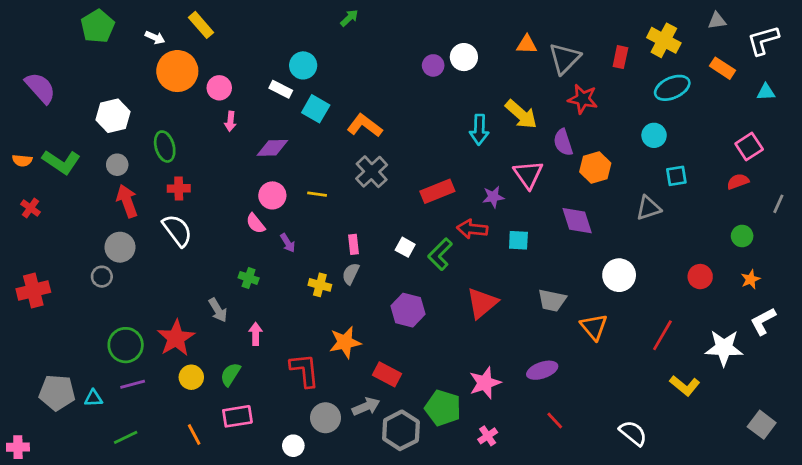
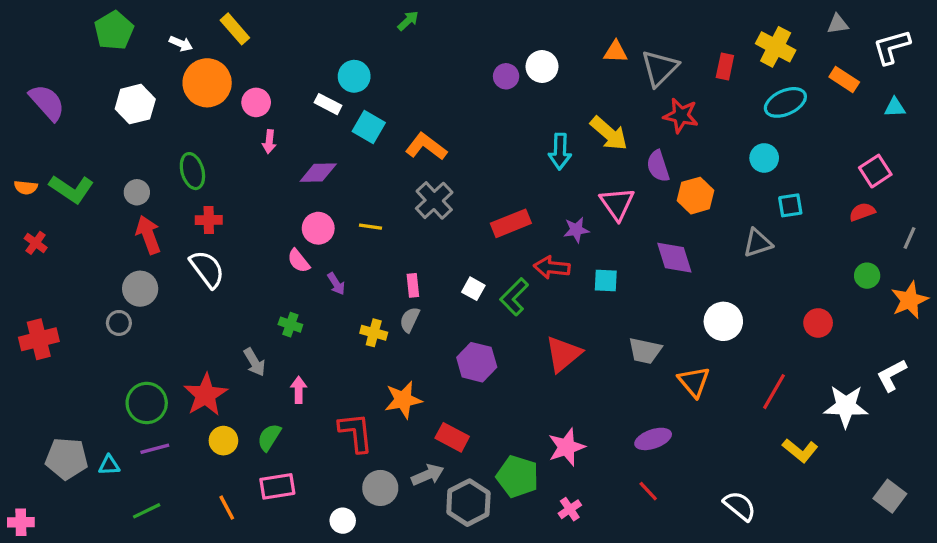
white hexagon: (113, 116) -> (135, 104), moved
orange star: (750, 279) -> (910, 300), moved, size x1.6
purple ellipse: (542, 370) -> (653, 439), moved

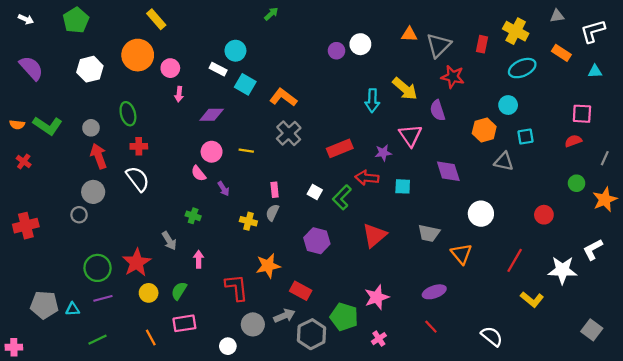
white arrow: (181, 44) -> (26, 19), moved
pink square: (875, 171) -> (582, 114), turned 36
orange hexagon: (696, 196) -> (484, 130), moved
gray triangle: (758, 243) -> (504, 161), turned 30

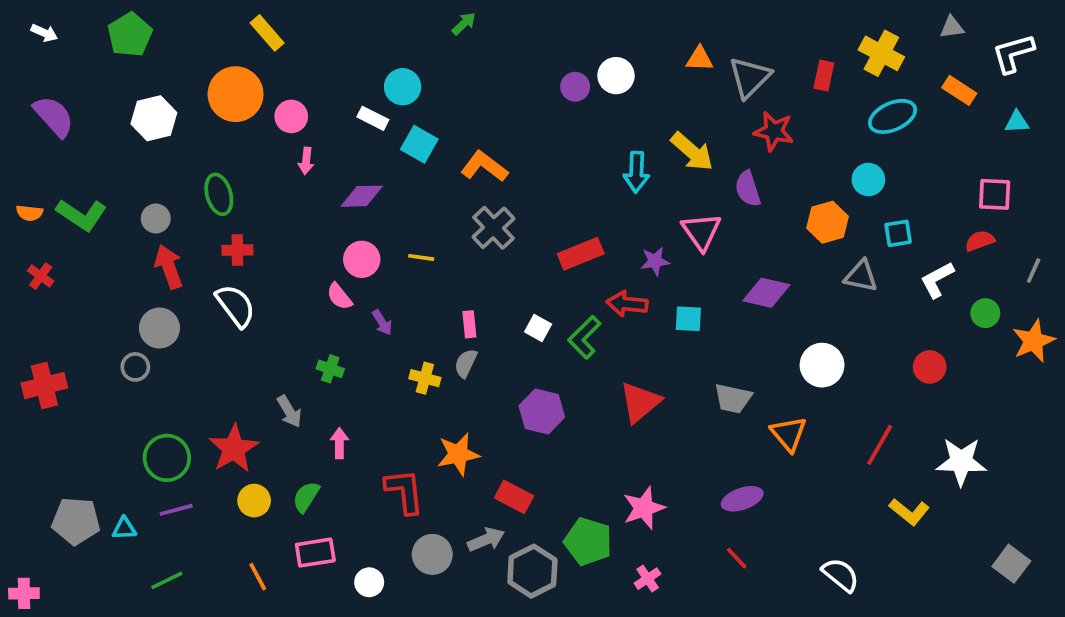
purple diamond: (448, 171) -> (766, 293), turned -60
white L-shape: (593, 249) -> (937, 280), moved
white circle: (228, 346) -> (369, 582), moved

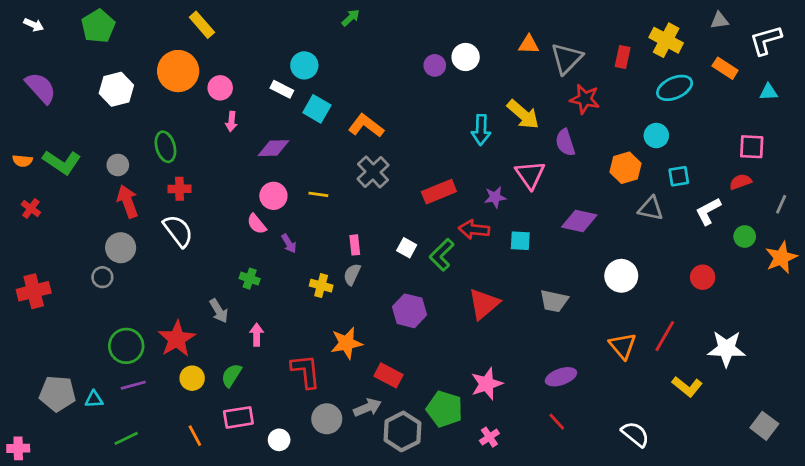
orange triangle: (789, 434) -> (623, 346), moved

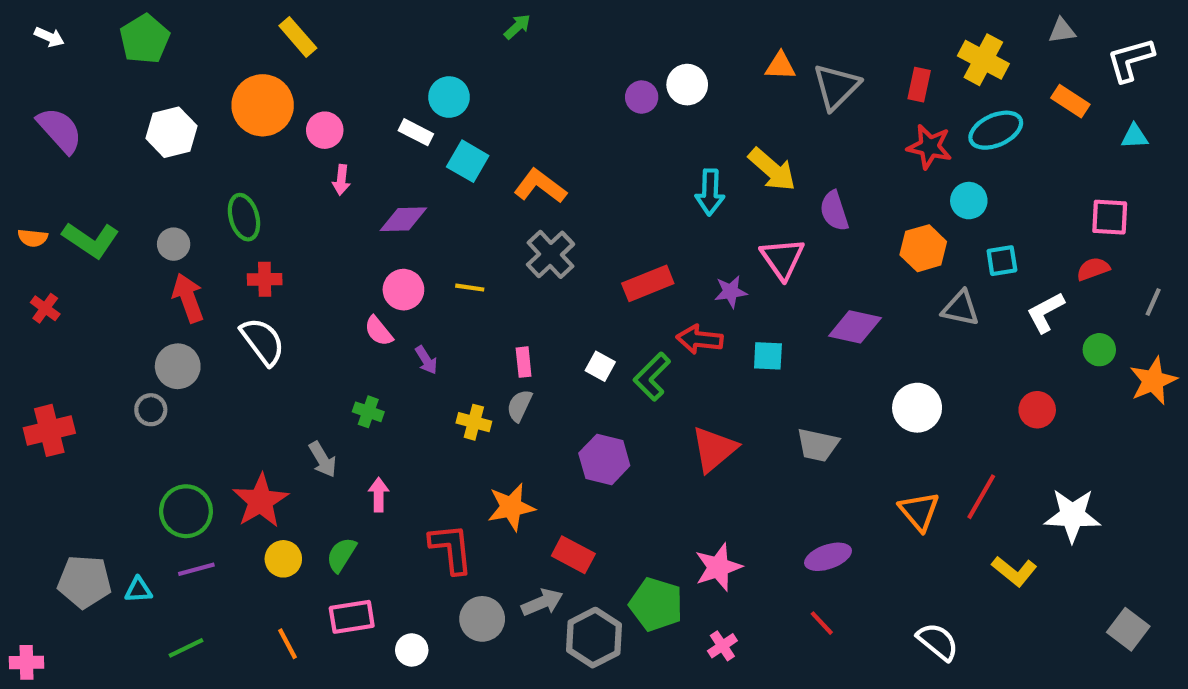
red star: (585, 99) -> (929, 147), moved

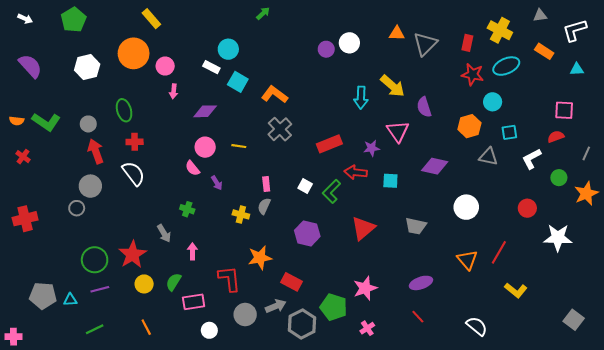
white star: (1072, 515) -> (558, 238), moved
pink rectangle: (352, 617) -> (194, 302), moved

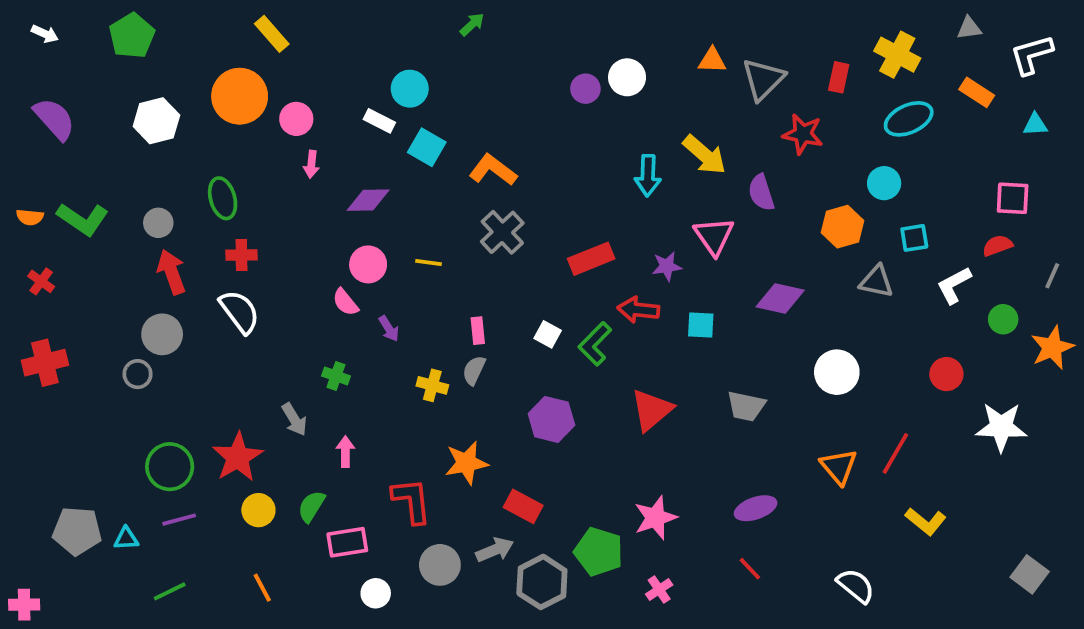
red star: (473, 74) -> (803, 134), moved
red cross: (25, 219) -> (45, 363), moved

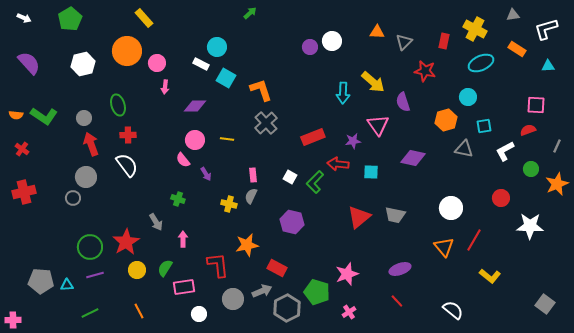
gray triangle: (763, 79) -> (404, 42), size x0.7
orange L-shape: (493, 170) -> (261, 90), turned 35
white circle: (837, 372) -> (451, 208), moved
red triangle: (652, 410) -> (359, 217), moved

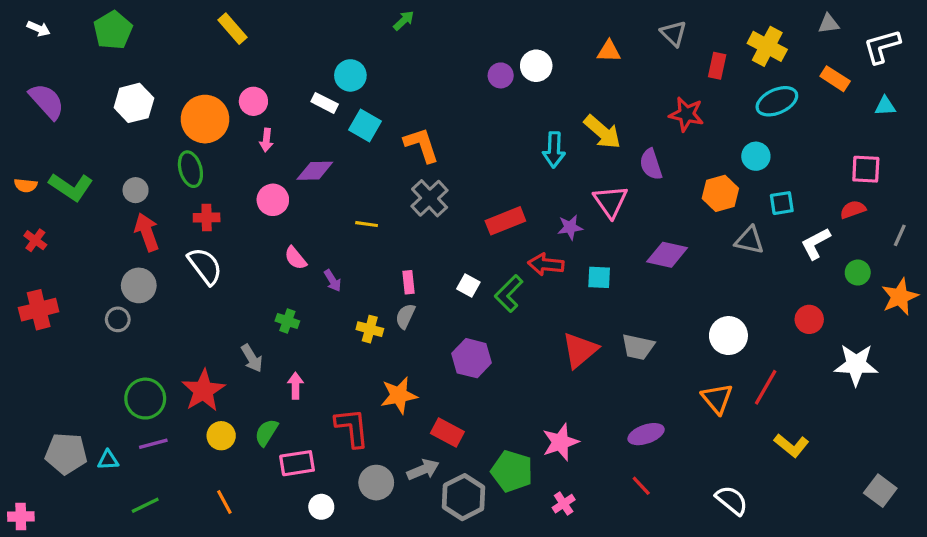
gray triangle: (404, 42) -> (674, 33), moved, turned -30
orange circle: (127, 51) -> (205, 119), moved
pink circle: (195, 140) -> (273, 200), moved

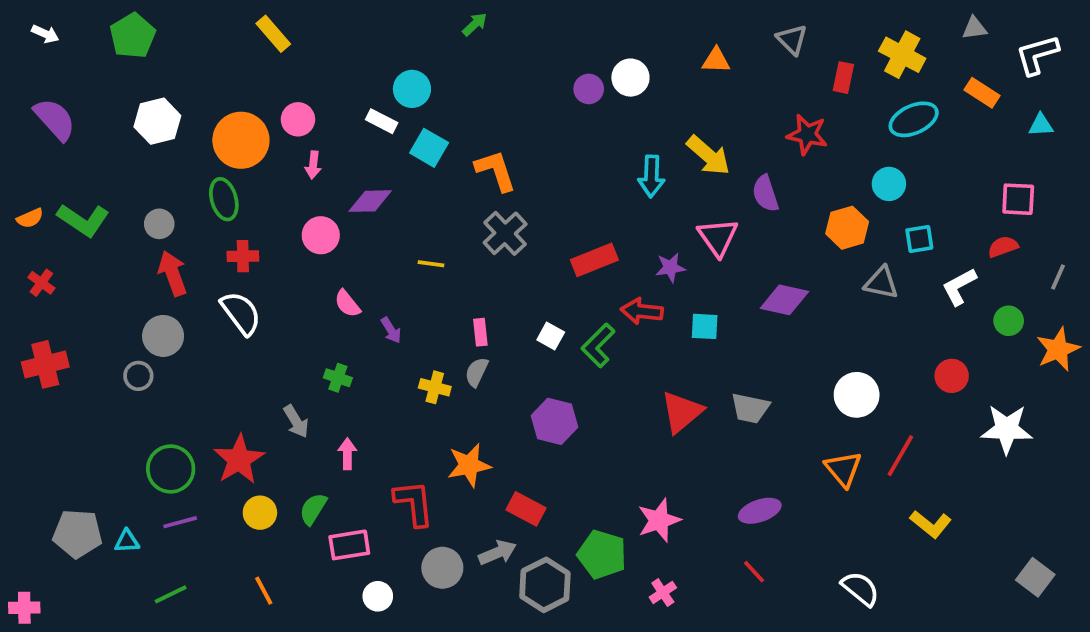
orange semicircle: (26, 185) -> (30, 218), turned -30

